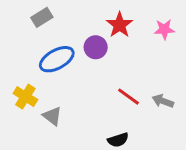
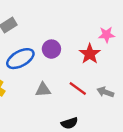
red star: (120, 25) -> (90, 54), moved
gray triangle: (52, 116) -> (43, 90), moved, turned -42

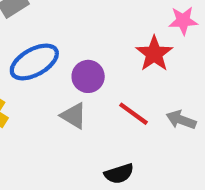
purple circle: (51, 49) -> (88, 76), moved
gray triangle: (43, 90) -> (74, 116), turned 35

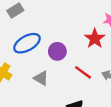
gray triangle: (74, 116) -> (41, 78), moved

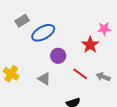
blue ellipse: (27, 43) -> (43, 33), moved

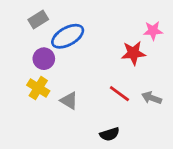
red star: (90, 45) -> (133, 53), turned 30
purple circle: (58, 56) -> (44, 59), moved
yellow cross: (11, 74) -> (38, 88), moved

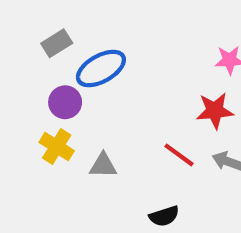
red star: (133, 53) -> (215, 111), moved
gray triangle: (69, 101) -> (103, 165), turned -30

